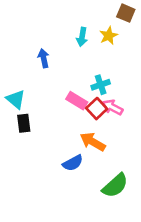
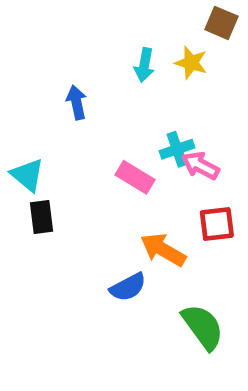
yellow star: (109, 36) -> (191, 63), turned -30
pink arrow: (113, 107) -> (200, 166), moved
red square: (97, 109) -> (217, 224), moved, turned 36
green semicircle: (115, 186) -> (203, 327), turned -84

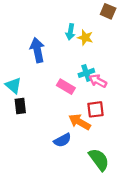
yellow star: (191, 63) -> (85, 38), moved
blue arrow: (77, 102) -> (37, 50), size x1.5
red square: (217, 224) -> (96, 109), moved

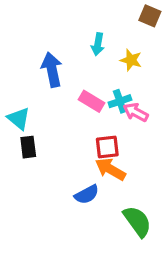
yellow star: (85, 38) -> (131, 60), moved
pink rectangle: (66, 87) -> (91, 101), moved
red square: (96, 109) -> (107, 147), moved

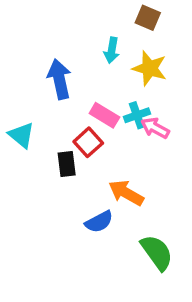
brown square: (150, 16) -> (148, 18), moved
yellow star: (131, 60) -> (150, 68), size x1.4
black rectangle: (28, 147) -> (67, 164), moved
red square: (107, 147) -> (88, 142), moved, turned -35

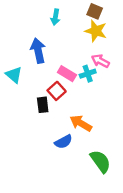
cyan arrow: (112, 50) -> (55, 17), moved
yellow star: (150, 68) -> (96, 31), moved
pink arrow: (155, 128) -> (100, 61), moved
cyan triangle: (21, 135) -> (14, 75), moved

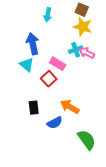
cyan cross: (88, 74) -> (76, 50), moved
cyan triangle: (14, 75) -> (27, 65), moved
black rectangle: (43, 105) -> (34, 108), moved

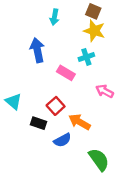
pink arrow: (87, 53) -> (105, 91), moved
cyan triangle: (27, 65) -> (13, 101), moved
red square: (49, 79) -> (56, 106), moved
black rectangle: (34, 108) -> (39, 123), turned -64

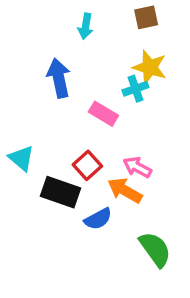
brown square: (93, 11) -> (146, 17), turned -35
yellow star: (94, 31) -> (150, 67), moved
pink arrow: (105, 91) -> (137, 167), moved
black rectangle: (39, 123) -> (61, 192), size x1.5

